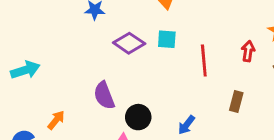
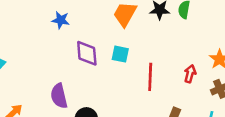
purple diamond: (129, 43) -> (87, 53), turned 44

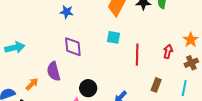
purple diamond: (87, 53) -> (73, 47), moved
purple semicircle: (59, 96) -> (54, 71), moved

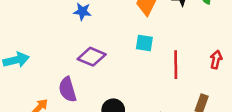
purple diamond: (73, 47) -> (92, 57), turned -60

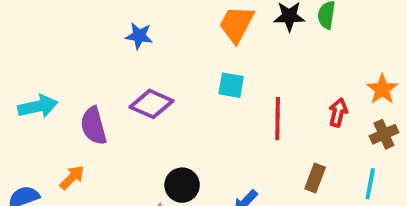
purple semicircle: (68, 89) -> (94, 126), moved

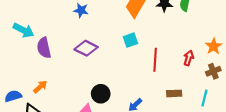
cyan square: (231, 85) -> (130, 40), turned -32
cyan arrow: (38, 106) -> (24, 30), moved, turned 36
purple semicircle: (94, 126) -> (44, 48), moved
brown rectangle: (315, 178) -> (174, 93), turned 64

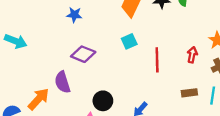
purple semicircle: (44, 48) -> (62, 82), moved
orange arrow: (40, 87) -> (39, 99), size x1.5
brown rectangle: (174, 93) -> (189, 93), moved

